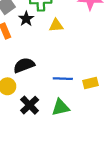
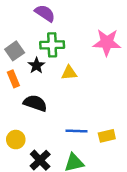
black semicircle: (24, 65) -> (35, 103), moved, turned 40

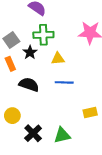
blue line: (76, 131) -> (64, 82), moved

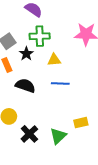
yellow rectangle: (90, 112) -> (81, 123), moved
green triangle: (62, 135) -> (58, 136), turned -30

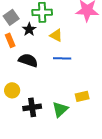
yellow triangle: (54, 60) -> (56, 35), turned 32
black cross: (29, 134) -> (32, 107), turned 36

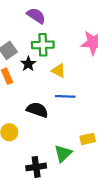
black semicircle: (28, 60) -> (37, 110), moved
black cross: (32, 107) -> (36, 167), moved

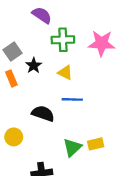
green cross: (43, 45) -> (63, 40), moved
green triangle: (63, 154) -> (72, 147), moved

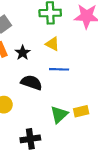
black star: (34, 66) -> (23, 53), moved

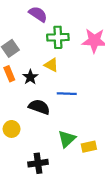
yellow triangle: (52, 44) -> (51, 65), moved
yellow rectangle: (81, 111) -> (89, 147), moved

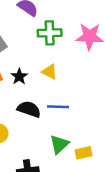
yellow triangle: (51, 65) -> (50, 72), moved
blue line: (67, 94) -> (58, 107), moved

